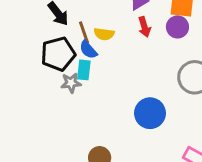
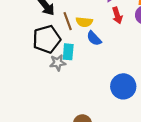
blue semicircle: (88, 50) -> (94, 38), moved

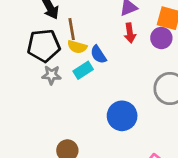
yellow semicircle: (84, 22) -> (77, 47), moved
cyan rectangle: (68, 52) -> (83, 70), moved, turned 42

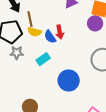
red arrow: (130, 33) -> (60, 32), moved
cyan rectangle: (83, 70) -> (43, 59), moved

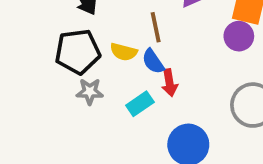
brown line: (30, 19) -> (156, 27), moved
red arrow: (60, 32) -> (170, 83), moved

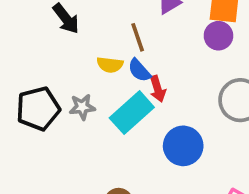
black pentagon: (78, 52) -> (38, 109), moved
cyan rectangle: (140, 104) -> (132, 113), size x1.6

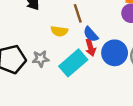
blue semicircle: (139, 70) -> (91, 34), moved
blue circle: (183, 146) -> (115, 53), moved

